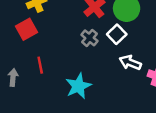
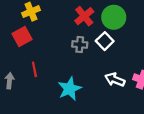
gray cross: (90, 38) -> (80, 44), turned -35
white arrow: (130, 63) -> (115, 80), moved

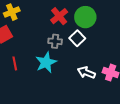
cyan star: (70, 89) -> (46, 62), moved

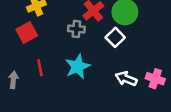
gray cross: (55, 41) -> (76, 29), moved

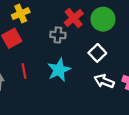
white square: (115, 37) -> (97, 53), moved

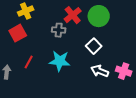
cyan star: (59, 70) -> (60, 61), turned 30
red line: (24, 71) -> (29, 62), turned 40

